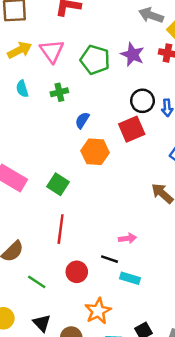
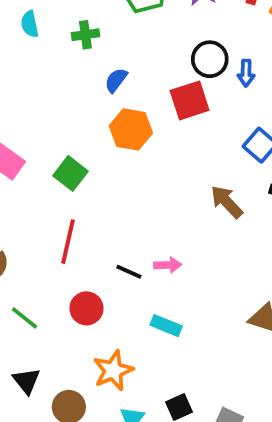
black line: (109, 259) -> (129, 272), moved

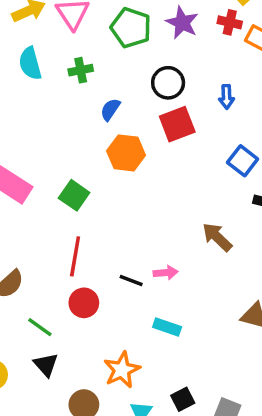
cyan semicircle: (30, 24) -> (30, 63), size x1.4
black circle: (210, 59) -> (168, 83), moved
brown arrow: (227, 202) -> (217, 237), moved
red circle: (86, 308) -> (84, 303), moved
black triangle: (26, 381) -> (46, 365), moved

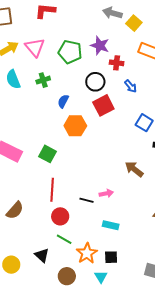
red cross: (230, 22) -> (117, 63), moved
blue arrow: (226, 97) -> (131, 86), turned -32
green line: (40, 327) -> (64, 239), moved
black square: (183, 399) -> (111, 257), moved, turned 32

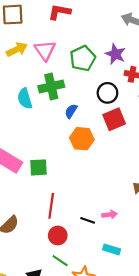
green pentagon: (70, 52) -> (83, 58), turned 30
cyan semicircle: (13, 79) -> (25, 99), moved
green cross: (43, 80) -> (51, 87), size x1.6
green square: (47, 154) -> (39, 167), moved, turned -36

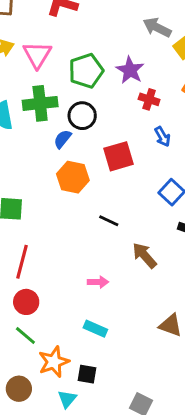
black circle: (107, 93) -> (82, 116), moved
black line: (88, 220) -> (109, 221), moved

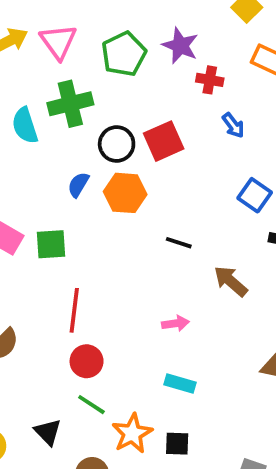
black circle: (82, 116) -> (117, 144), moved
blue semicircle: (63, 139) -> (78, 185), moved
red square: (118, 156) -> (164, 141), moved

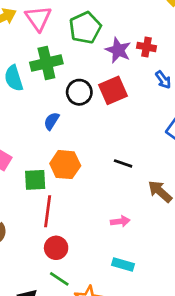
purple star: (180, 46) -> (118, 50), moved
orange hexagon: (125, 193) -> (65, 165), moved
green square: (51, 244) -> (35, 180), moved

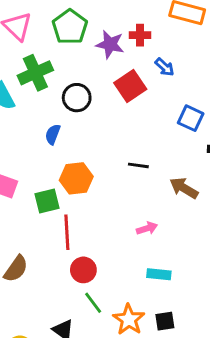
red square: (113, 90) -> (130, 86), moved
green line: (59, 279) -> (93, 303), turned 30

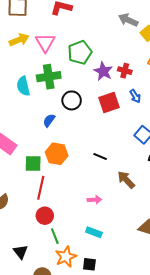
green line: (93, 303) -> (55, 236), moved

